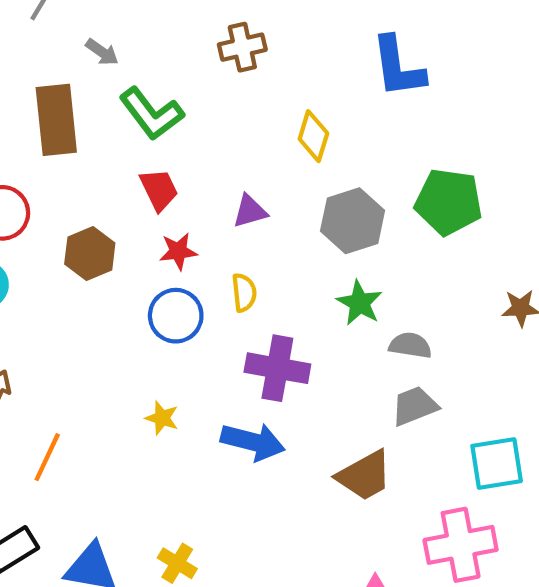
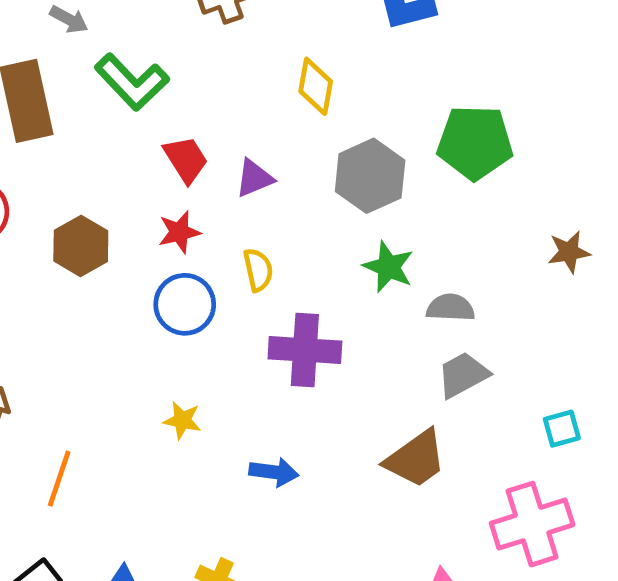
red trapezoid: (159, 190) -> (186, 159), moved
blue arrow: (253, 442) -> (274, 472), moved, size x0.7
cyan square: (497, 463) -> (562, 429), size x0.6

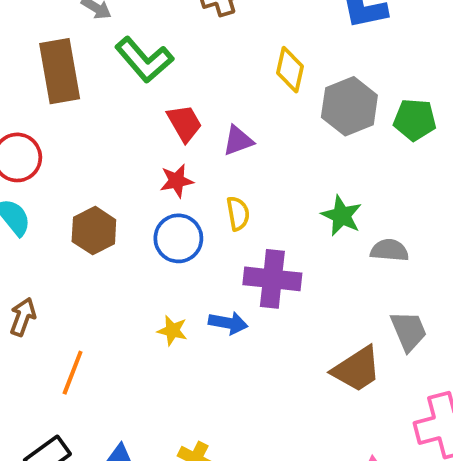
green pentagon: (475, 142) -> (415, 120), size x0.7
gray hexagon: (370, 176) -> (349, 106), moved
brown hexagon: (81, 246) -> (94, 231), moved
gray trapezoid: (463, 375) -> (409, 331), moved, turned 93
blue arrow: (274, 472) -> (228, 323), moved

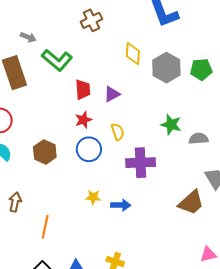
red trapezoid: (184, 123) -> (83, 90), turned 35
blue arrow: (228, 323) -> (121, 205), moved

